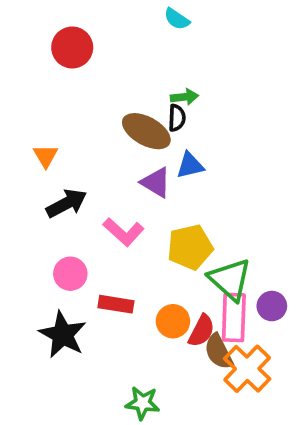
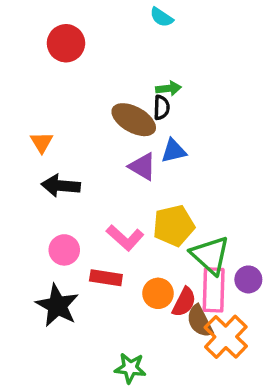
black arrow: (67, 203) -> (61, 186), turned -147
pink L-shape: (124, 232) -> (125, 238), moved

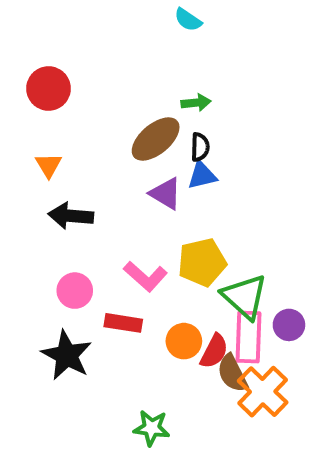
red circle: (66, 43) -> (49, 89), moved
black semicircle: (162, 107) -> (200, 147), moved
brown ellipse: (134, 120) -> (156, 139), turned -69

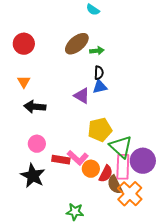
brown ellipse: (156, 139) -> (77, 44), moved
pink L-shape: (145, 276) -> (78, 158), moved
purple circle: (289, 325) -> (143, 161), size x1.6

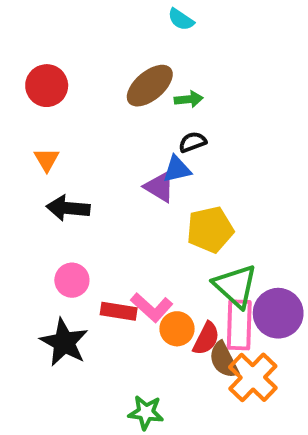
black semicircle: (99, 73) -> (193, 142), turned -112
blue triangle: (100, 87) -> (177, 169), moved
yellow pentagon: (100, 130) -> (210, 230), moved

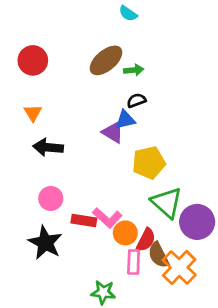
pink rectangle: (239, 325) -> (134, 262), moved, size x0.7

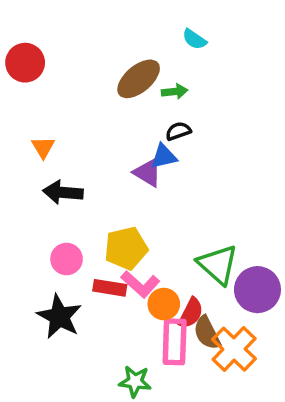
cyan semicircle: (128, 13) -> (194, 39), moved
red circle: (33, 60) -> (25, 63), moved
yellow pentagon: (149, 163) -> (126, 248), moved
pink rectangle: (134, 262) -> (175, 342), size x1.4

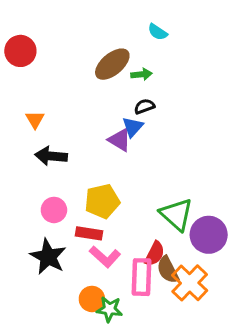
blue triangle: (164, 156) -> (133, 127), turned -35
pink L-shape: (140, 284) -> (105, 257), moved
orange circle: (164, 304) -> (92, 299), moved

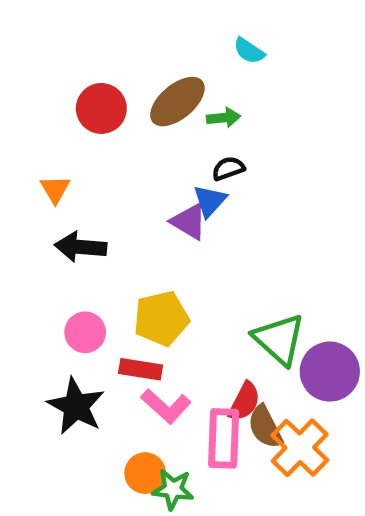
red circle: (20, 51) -> (101, 108), moved

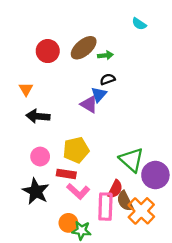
cyan semicircle: (249, 51) -> (139, 24), moved

